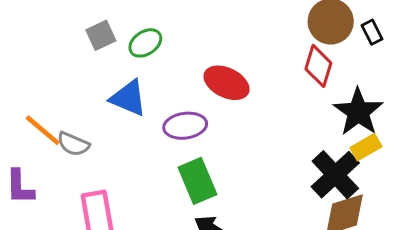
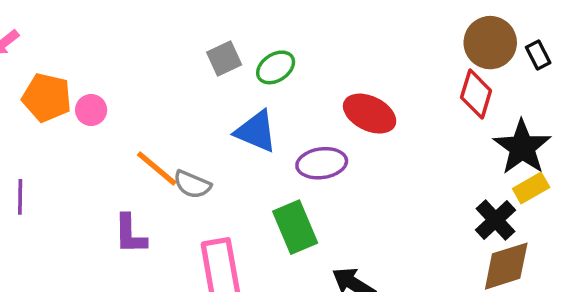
black cross: (335, 175) -> (496, 220), size x0.7
green rectangle: (197, 181) -> (295, 227), moved

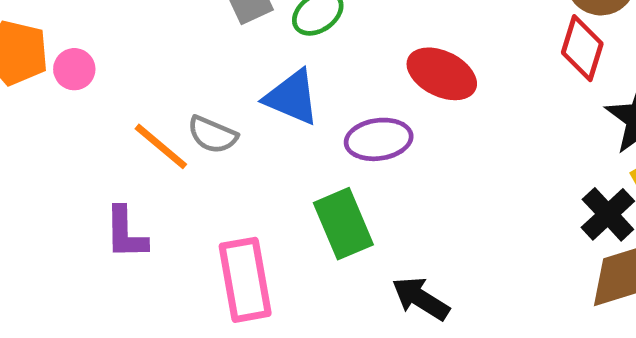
gray semicircle: (192, 184) -> (212, 135), moved

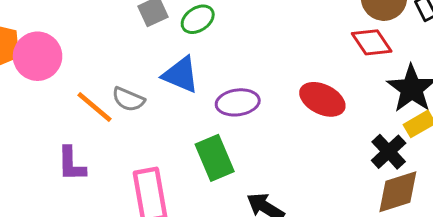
red diamond: (582, 48) -> (372, 42), turned -51
pink circle: (74, 69) -> (38, 56), size x1.8
red ellipse: (442, 74) -> (322, 99), moved

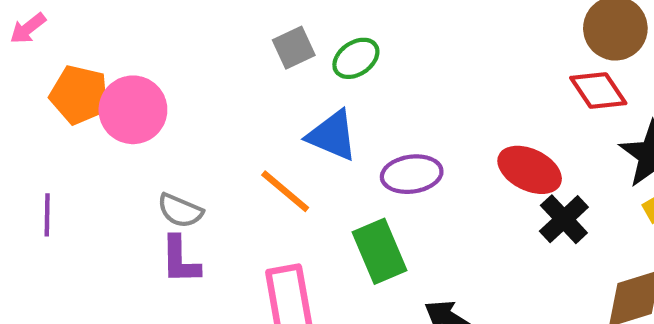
gray semicircle: (128, 99) -> (180, 211), moved
orange line: (94, 107) -> (285, 191), moved
black cross: (389, 152) -> (564, 219), moved

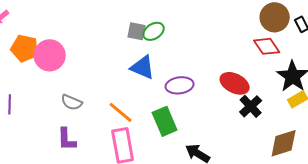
gray square: (294, 48) -> (137, 31), moved, turned 36
orange line: (285, 191) -> (121, 112), moved
purple L-shape: (180, 260) -> (67, 139), moved

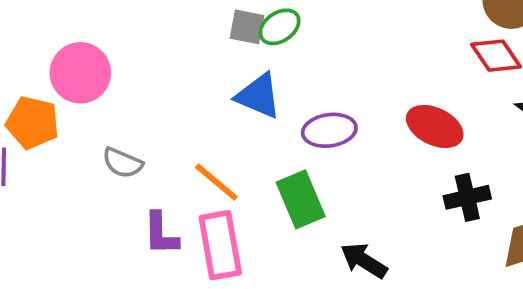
orange pentagon: (25, 48) -> (32, 123), moved
black cross: (251, 106) -> (467, 197), moved, turned 30
purple L-shape: (67, 139) -> (161, 234), moved

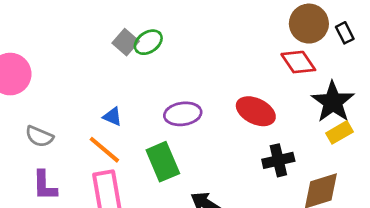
gray square: (247, 27) -> (126, 42), turned 30
blue triangle: (258, 96) -> (112, 117), moved, size x0.6
purple L-shape: (161, 234) -> (45, 186), moved

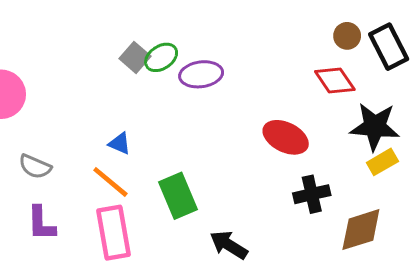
brown circle: (309, 24) -> (347, 36), size x0.6
black rectangle: (345, 33) -> (389, 47), size x1.8
black star: (333, 102) -> (375, 127), turned -30
purple ellipse: (183, 114) -> (201, 74), moved

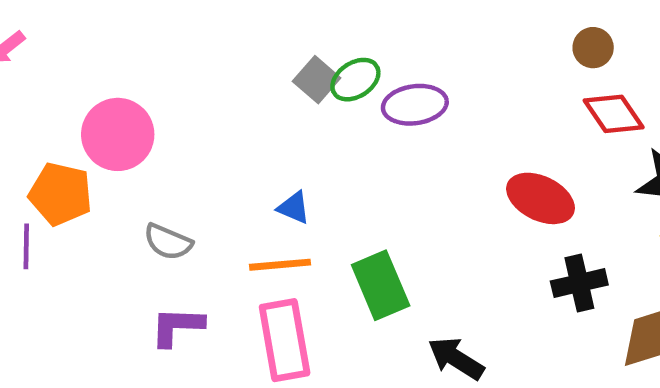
brown circle: (347, 36) -> (593, 48), moved
orange line: (110, 182) -> (280, 265), turned -45
purple L-shape: (41, 223) -> (177, 326), turned 93

